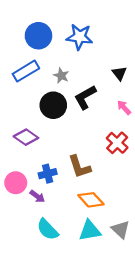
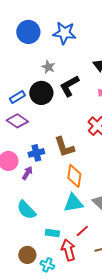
blue rectangle: (26, 71) -> (17, 97), moved, size x0.7
purple arrow: (37, 196) -> (27, 173), turned -96
orange diamond: (91, 200) -> (74, 176), turned 50
cyan semicircle: (48, 229) -> (26, 210), moved

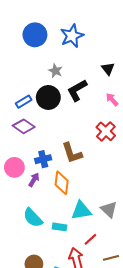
blue star: (64, 33) -> (72, 36), turned -30
orange diamond: (74, 176) -> (62, 183), moved
cyan rectangle: (52, 233) -> (60, 227), moved

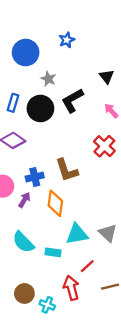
blue circle: (35, 35) -> (26, 53), moved
blue star: (72, 36) -> (67, 40), size x0.6
blue rectangle: (24, 102) -> (13, 103), moved, turned -42

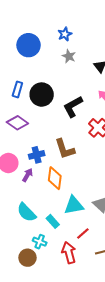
gray star: (48, 79) -> (69, 56), moved
black L-shape: (72, 100) -> (73, 107), moved
cyan rectangle: (53, 252) -> (53, 221), turned 40
cyan cross: (47, 305) -> (40, 242), moved

